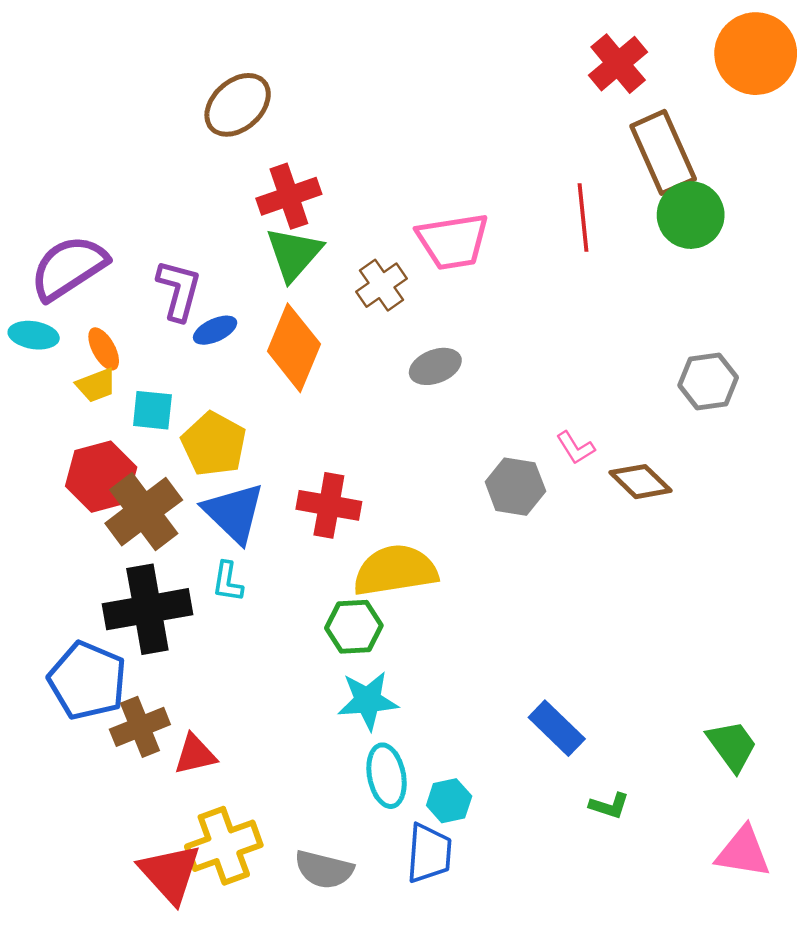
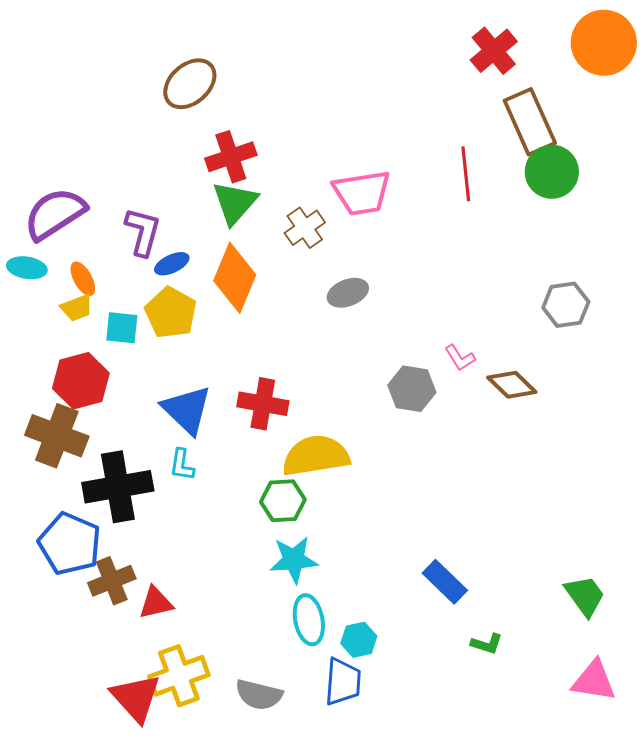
yellow pentagon: (214, 444) -> (171, 313), moved
brown cross: (144, 512) -> (57, 436), moved, turned -32

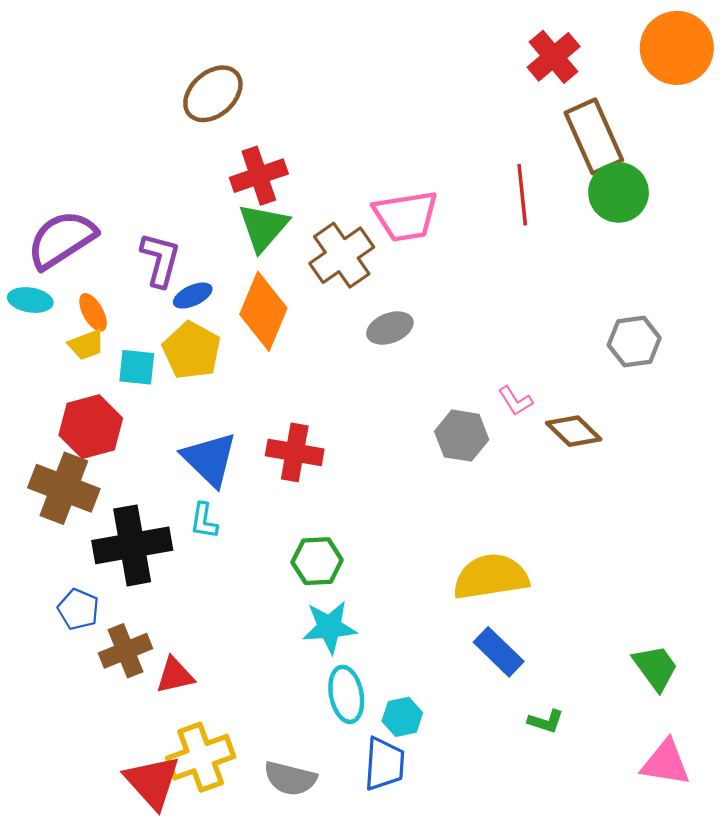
brown cross: (305, 228) -> (342, 255), size x1.4
yellow semicircle: (316, 456) -> (491, 577), moved
blue pentagon: (70, 544) -> (78, 609), size x0.6

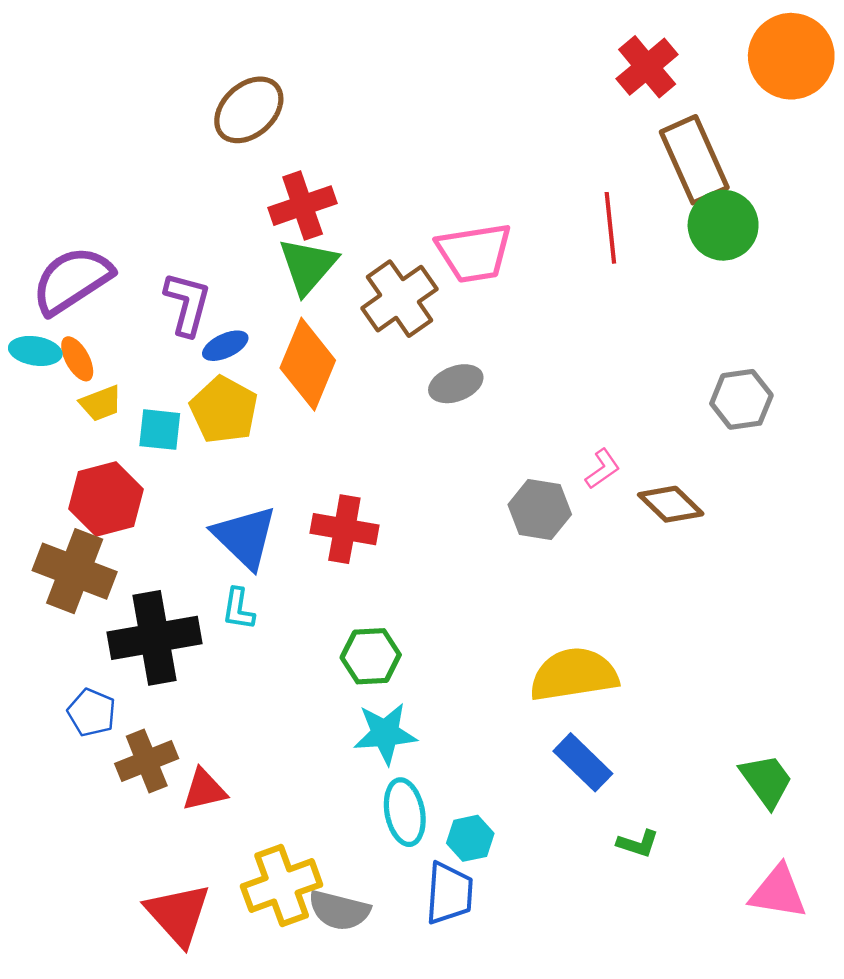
orange ellipse: (93, 312) -> (77, 359), moved
pink L-shape: (515, 401) -> (603, 469), turned -93
yellow cross: (201, 757) -> (282, 885), moved

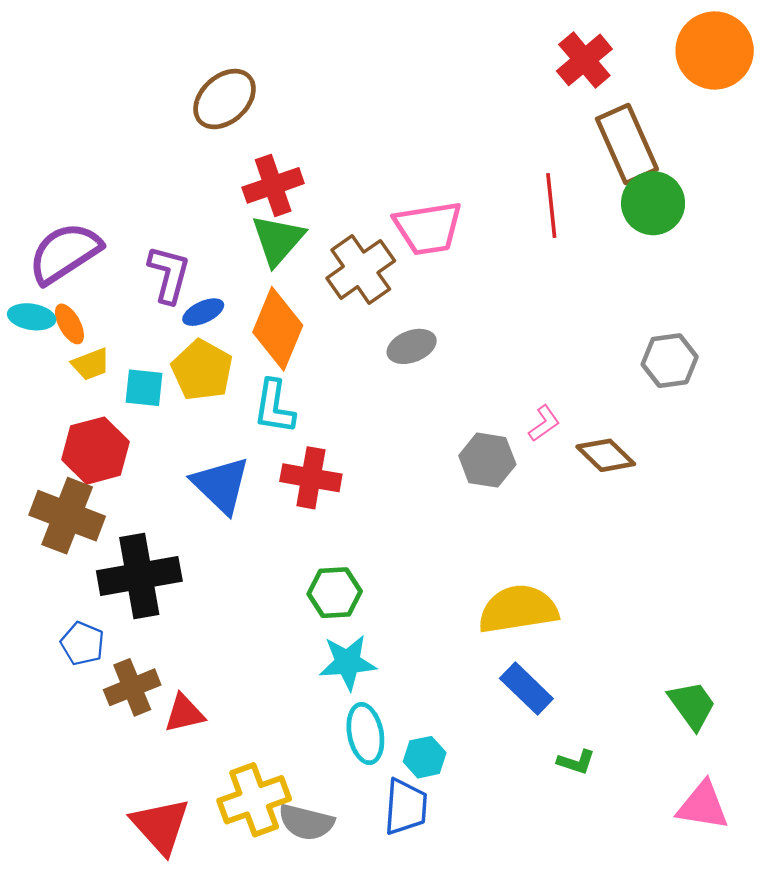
cyan L-shape: (238, 609) -> (274, 407), moved, size x1.4

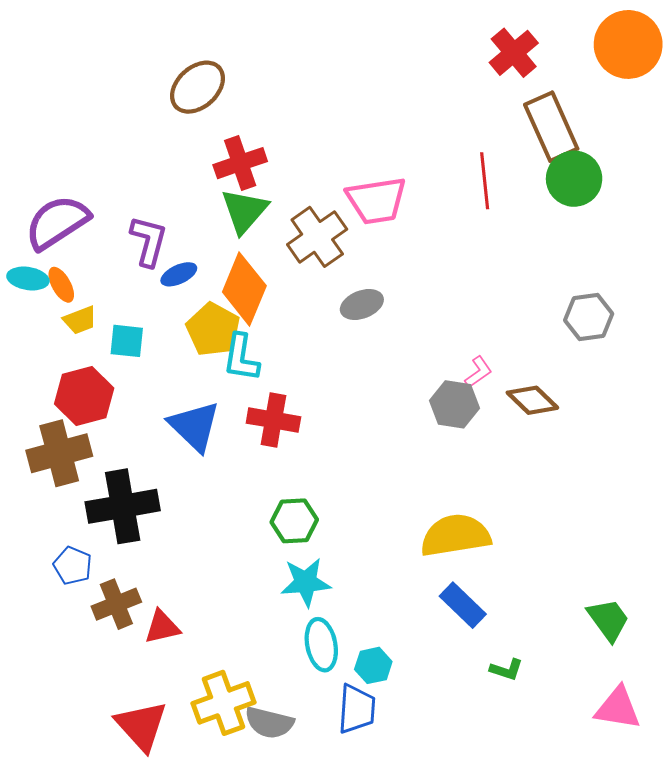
yellow pentagon: (202, 370) -> (213, 329), moved
gray hexagon: (487, 460) -> (454, 404), moved
brown cross: (67, 516) -> (59, 453), turned -36

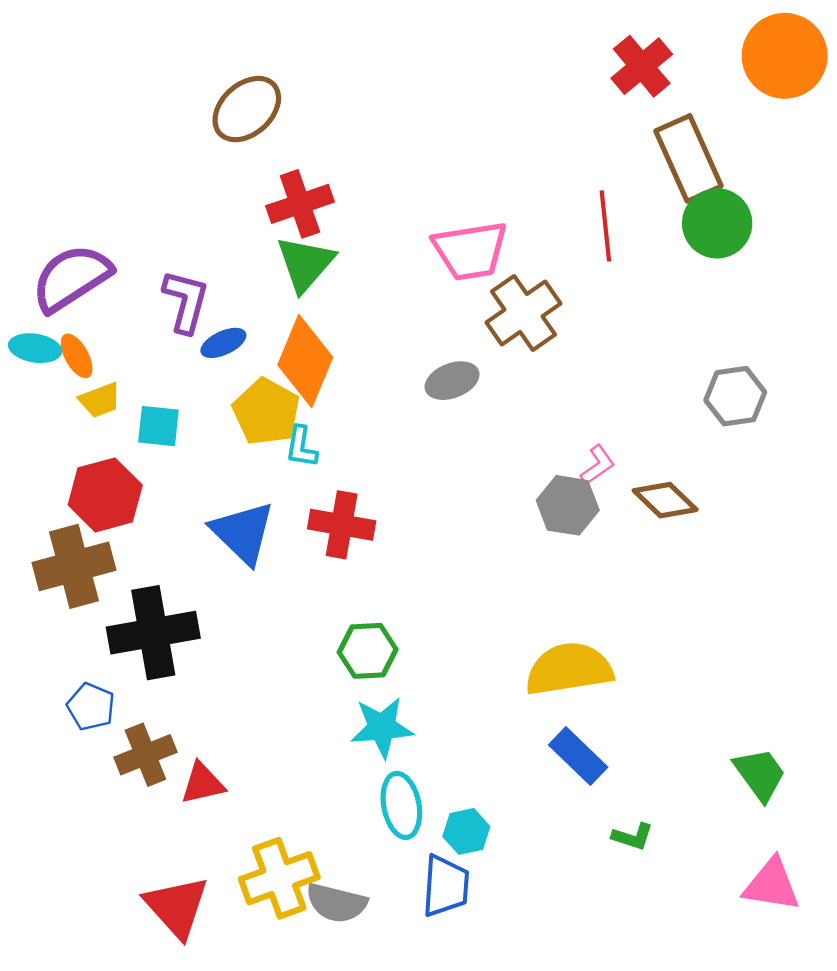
brown cross: (317, 237) -> (524, 313), moved
cyan L-shape: (241, 358) -> (301, 447), size x0.7

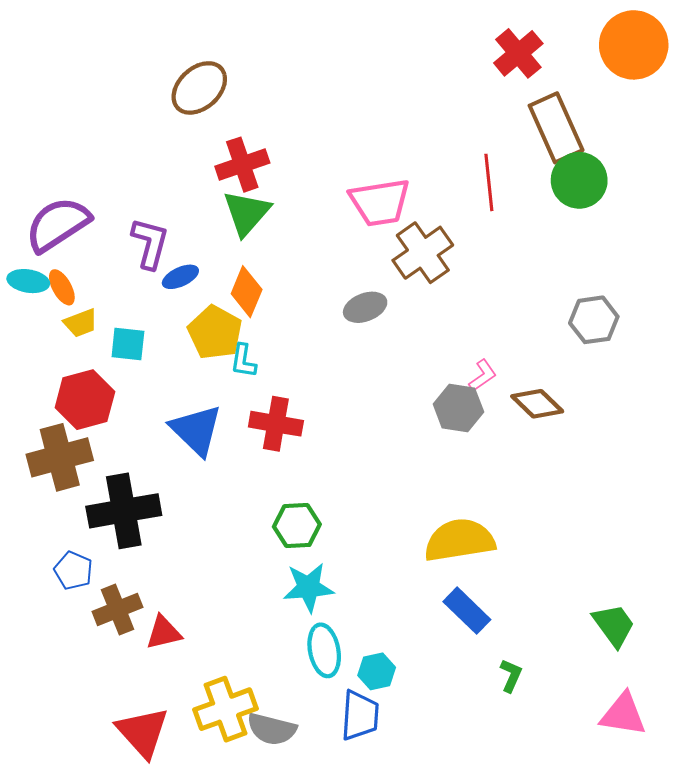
orange diamond: (305, 361) -> (247, 292), size x0.7
green L-shape: (633, 837) -> (511, 676), turned -84

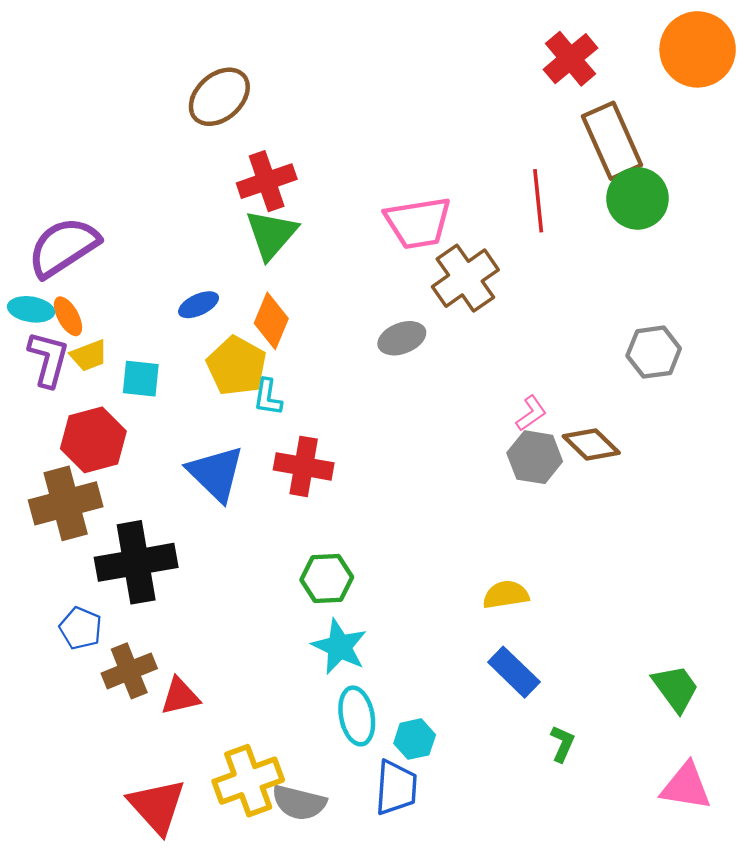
purple L-shape: (150, 243) -> (48, 359), moved
gray hexagon: (458, 408) -> (535, 457), moved
yellow semicircle: (460, 540) -> (506, 595), size x0.6
cyan star: (308, 587) -> (339, 647), turned 30

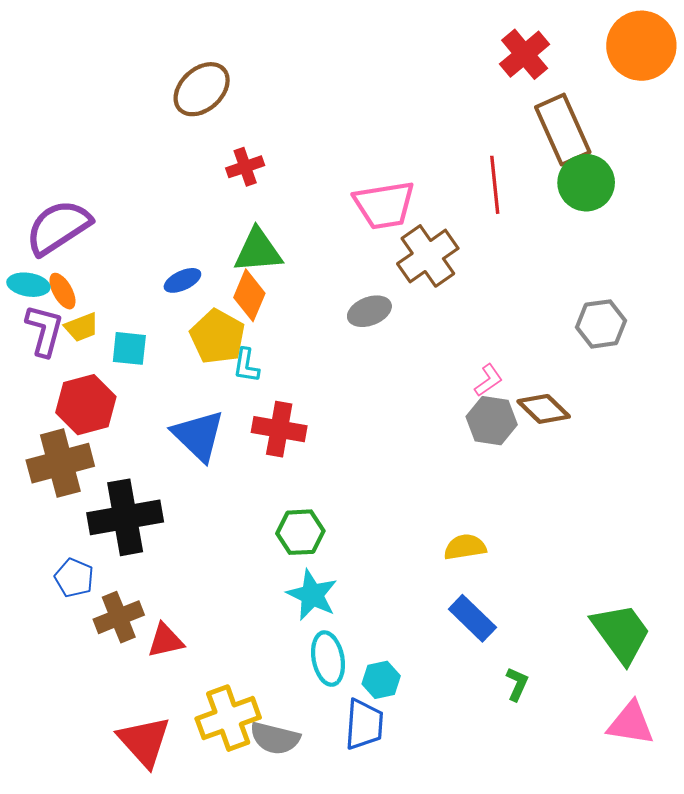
red cross: (267, 181) -> (245, 167), size x0.7
green triangle: (271, 234) -> (258, 251), moved, turned 44
green trapezoid: (676, 688) -> (621, 633), size x1.4

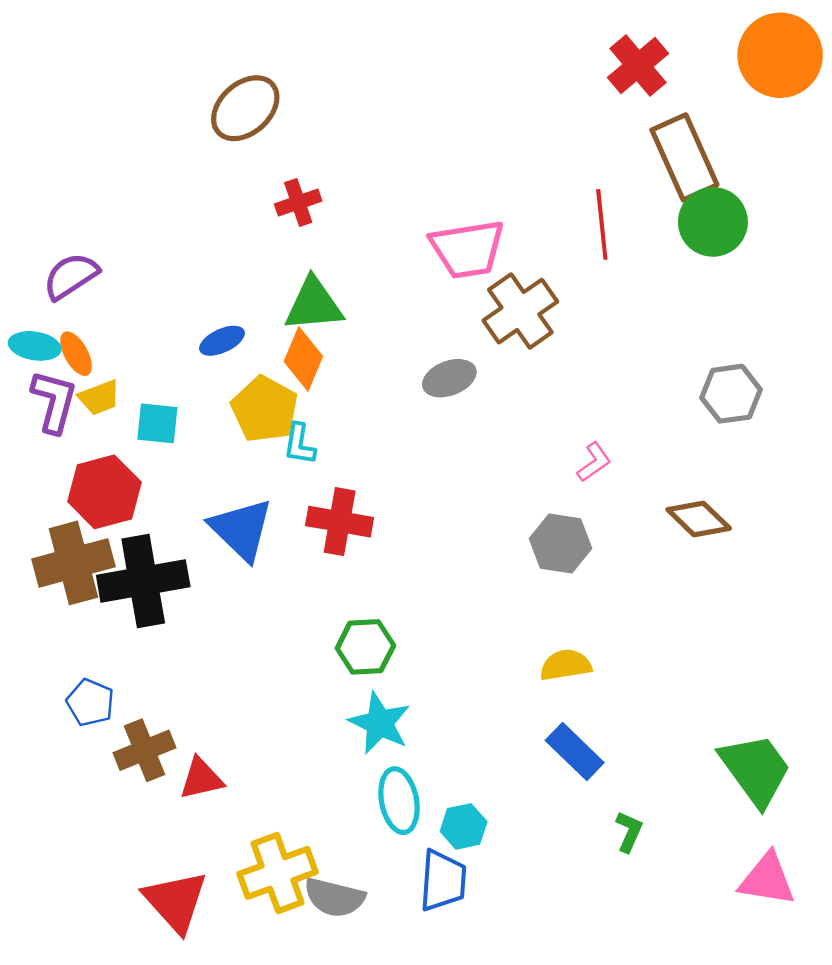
purple semicircle: (58, 227) -> (71, 276), size x0.7
brown diamond: (544, 409) -> (699, 519), moved
gray hexagon: (492, 421) -> (560, 544), moved
black cross: (125, 517) -> (143, 581), moved

